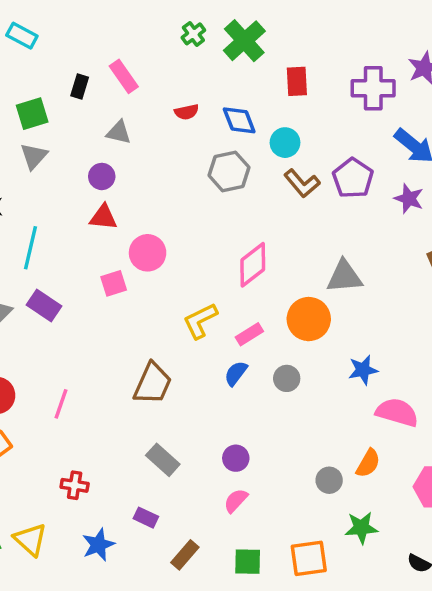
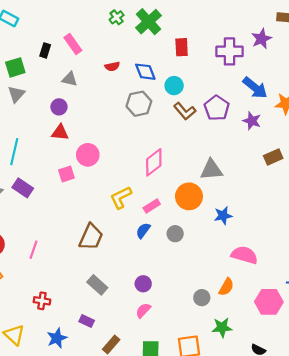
blue star: (363, 370) -> (223, 216), moved

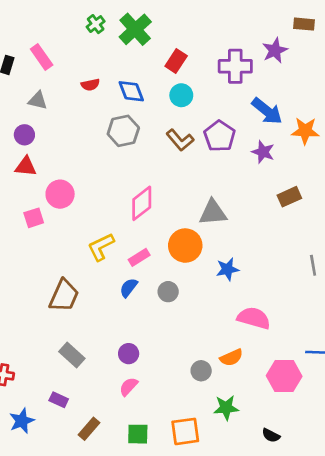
red rectangle: (182, 47) -> (176, 61), turned 36
cyan circle: (174, 86) -> (181, 95), moved
orange semicircle: (226, 287) -> (231, 358), turned 36

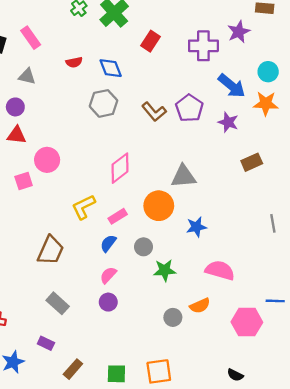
cyan circle: (181, 95) -> (268, 72), moved
pink semicircle: (129, 387) -> (108, 275), moved
green star: (226, 408) -> (165, 270), moved

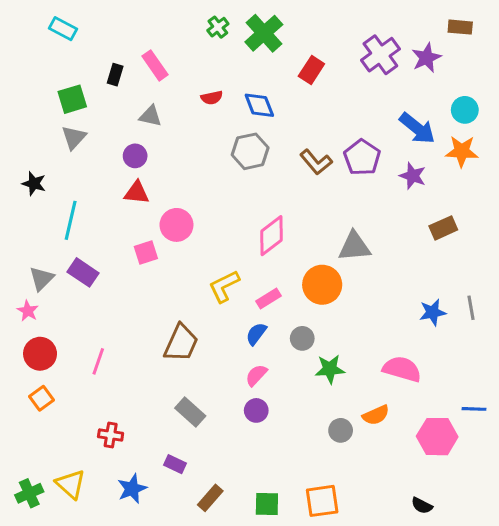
purple cross: (203, 46) -> (380, 55), moved, turned -36
blue star: (196, 227) -> (433, 312), moved

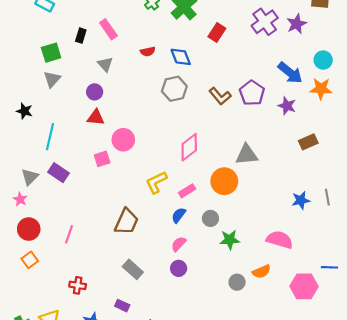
gray triangle: (150, 116) -> (105, 64), turned 35

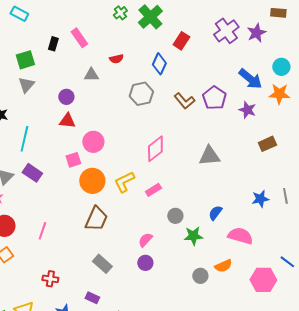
blue diamond: (181, 57) -> (159, 64), moved, turned 45
gray triangle: (105, 64) -> (91, 75), moved, turned -49
orange circle: (224, 181) -> (92, 181), moved
blue semicircle: (179, 215) -> (215, 213), moved
blue line: (330, 267) -> (287, 262), turned 35

